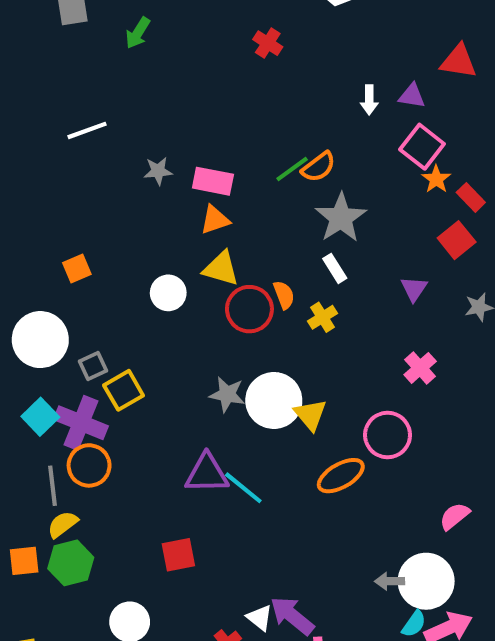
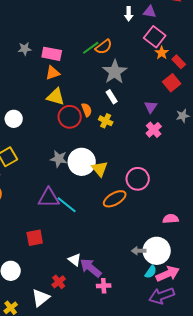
white circle: (168, 293) -> (14, 119), moved
yellow cross: (323, 317) -> (106, 121), turned -32
pink cross: (420, 368) -> (154, 130), moved
pink semicircle: (455, 516) -> (171, 219), turned 35
white triangle: (260, 618) -> (75, 260), moved

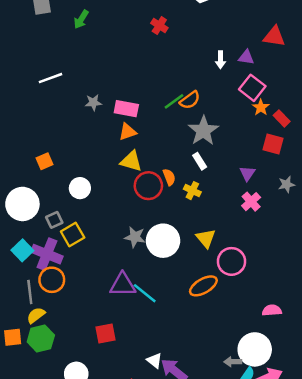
red square: (172, 83) -> (273, 144), turned -36
yellow triangle: (100, 169) -> (206, 238), moved
gray arrow: (139, 251) -> (233, 362), moved

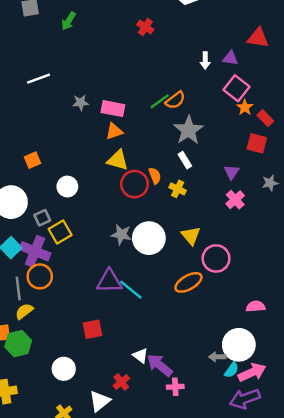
green hexagon: (41, 338) -> (18, 344), moved

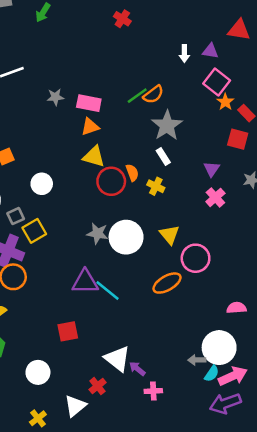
white triangle: (140, 356) -> (117, 359), size x1.6
purple arrow: (160, 365) -> (137, 369), size x0.6

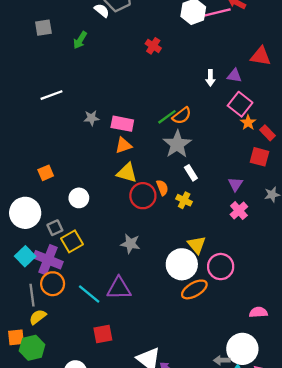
gray star: (167, 125) -> (177, 144), moved
white circle: (126, 237) -> (182, 264), moved
cyan line: (107, 290) -> (89, 294), moved

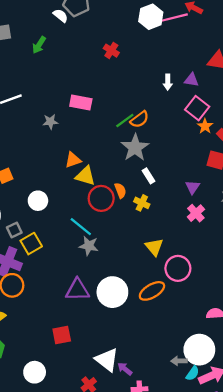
pink rectangle: (122, 124) -> (81, 102), moved
orange triangle: (123, 145) -> (73, 160), moved
white circle: (182, 264) -> (112, 292), moved
cyan line: (89, 294) -> (81, 227), moved

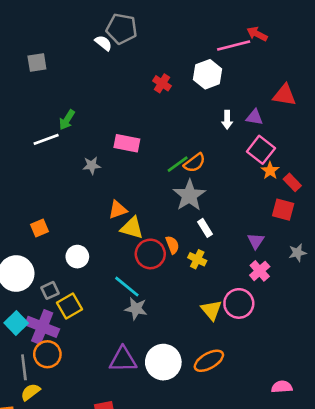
white hexagon: (151, 17) -> (208, 74), moved
green arrow: (39, 45) -> (67, 120), moved
pink circle: (178, 268) -> (239, 303), moved

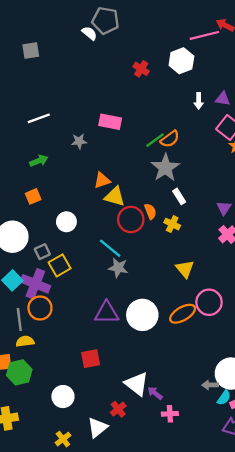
green arrow: (67, 120) -> (39, 161), moved, turned -144
pink circle: (239, 303) -> (209, 302), moved
yellow semicircle: (30, 392) -> (25, 341), turned 30

